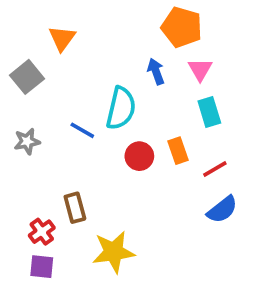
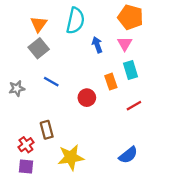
orange pentagon: (182, 27) -> (130, 17), moved
gray square: (27, 77) -> (39, 48), moved
cyan semicircle: (121, 108) -> (75, 21), moved
orange rectangle: (178, 151) -> (111, 82), moved
blue semicircle: (222, 210) -> (128, 155), moved

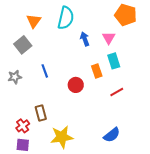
orange pentagon: (130, 17) -> (126, 15), moved
gray square: (39, 48) -> (23, 45), moved
blue line: (51, 82) -> (45, 71), turned 40

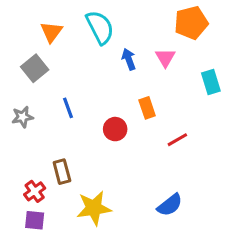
orange pentagon: (126, 15) -> (191, 23), turned -30
cyan semicircle: (66, 18) -> (100, 27), turned -40
cyan rectangle: (114, 61) -> (211, 82), moved

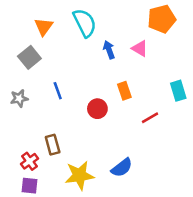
pink triangle: (165, 58) -> (140, 48), turned -30
cyan rectangle: (211, 82) -> (178, 91), moved
blue semicircle: (170, 205) -> (122, 168), moved

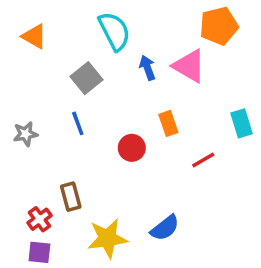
orange triangle: (44, 27) -> (34, 36), moved, turned -36
pink triangle: (140, 48) -> (189, 66), size x1.5
gray square: (29, 57) -> (87, 78), moved

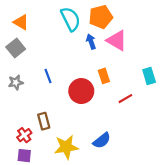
orange pentagon: (219, 26) -> (101, 17), moved
gray square: (87, 78) -> (16, 48), moved
red circle: (132, 148) -> (81, 91), size x1.5

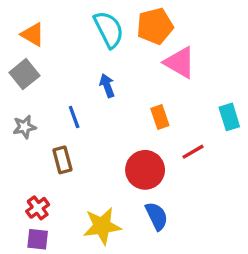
blue arrow: (91, 42) -> (107, 86), moved
red circle: (81, 91) -> (145, 170), moved
brown rectangle: (44, 121) -> (62, 160), moved
blue semicircle: (102, 141) -> (157, 216), turned -78

